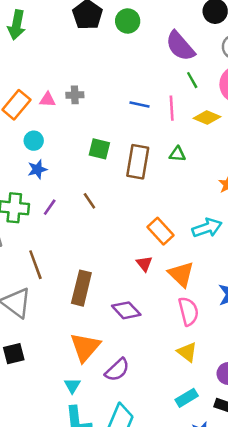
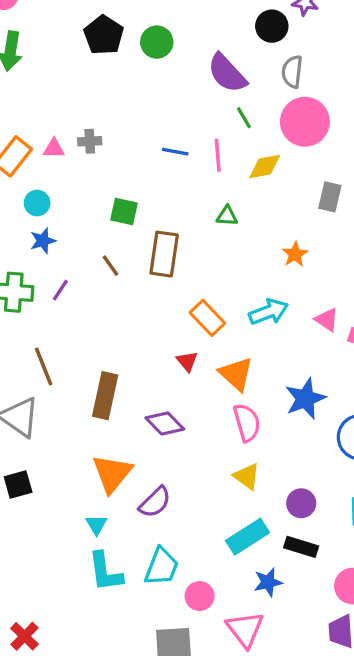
yellow diamond: (207, 117) -> (265, 166), turned -32
brown rectangle: (138, 162) -> (164, 254), moved
brown line: (89, 201) -> (110, 266), moved
cyan rectangle: (187, 398) -> (248, 537), size x1.4

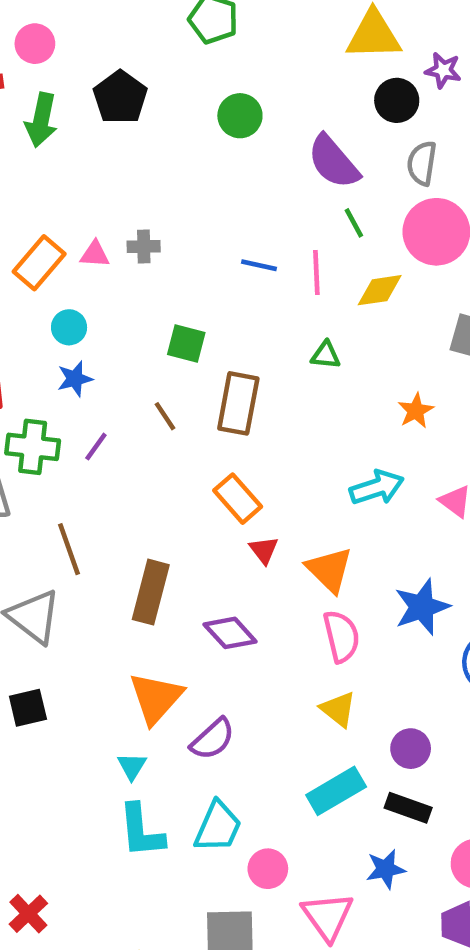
black pentagon: (104, 35) -> (120, 97), moved
orange rectangle: (207, 318) -> (238, 499), moved
blue star: (268, 582) -> (386, 869), moved

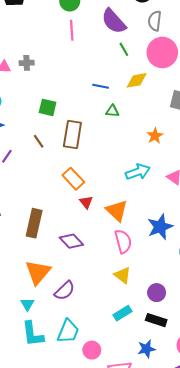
blue line: (259, 265) -> (101, 86), moved
pink line: (316, 272) -> (72, 30), moved
cyan rectangle: (336, 791) -> (123, 313), size x0.7

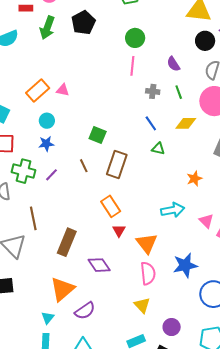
purple semicircle: (114, 21) -> (173, 64), size x0.6
gray cross: (27, 63) -> (153, 91), moved
blue line: (101, 86) -> (151, 123), turned 35

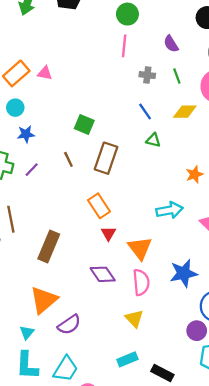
cyan circle: (47, 121) -> (15, 108), moved
purple diamond: (99, 265) -> (103, 274), moved
purple circle: (172, 327) -> (197, 331), moved

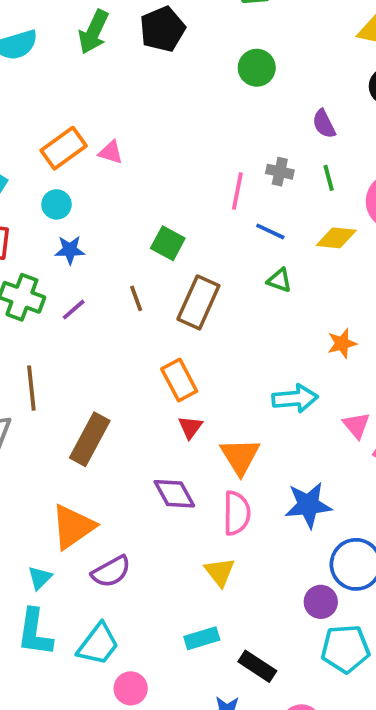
pink line: (124, 46) -> (237, 191), moved
blue line: (145, 111) -> (270, 231), turned -36

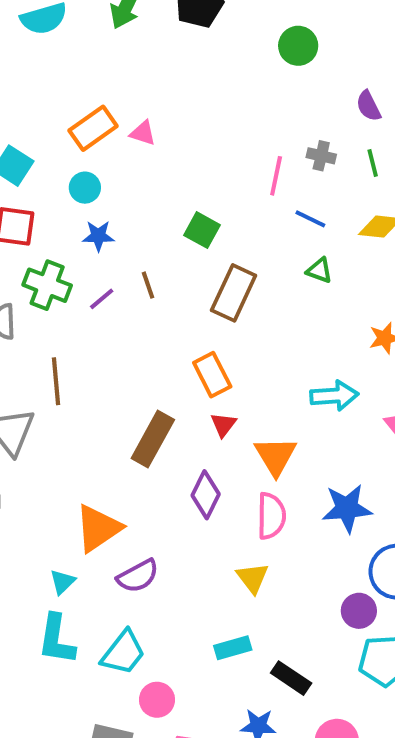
brown line: (136, 298) -> (148, 285), moved
brown rectangle: (90, 439) -> (153, 439), moved
purple diamond: (174, 494) -> (206, 495), turned 54

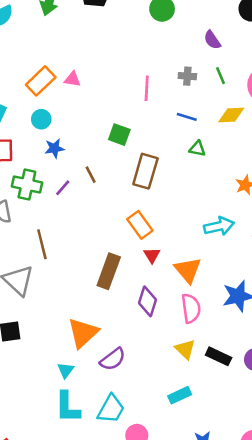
pink line: (276, 176) -> (147, 88), moved
black rectangle: (291, 678) -> (219, 356), moved

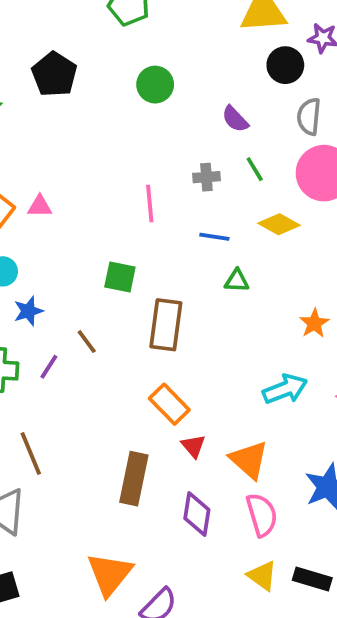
yellow diamond: (231, 115) -> (279, 224), turned 40

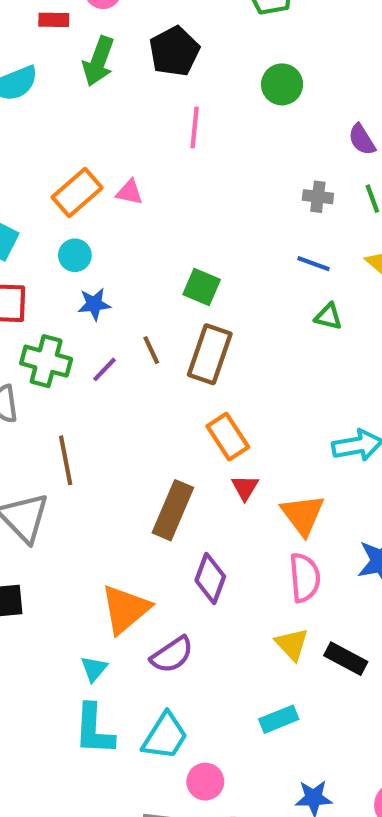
pink line: (150, 204) -> (195, 127), moved
brown rectangle: (166, 325) -> (210, 354), moved
purple diamond: (197, 514) -> (210, 579), moved

